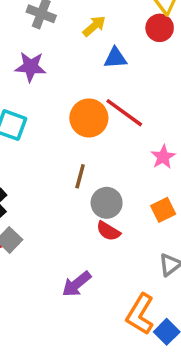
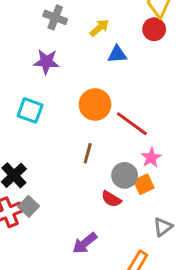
red line: (124, 113) -> (132, 124), moved
pink star: (163, 157) -> (151, 158), moved
gray circle: (107, 203) -> (125, 175), moved
orange square: (163, 210) -> (144, 184), moved

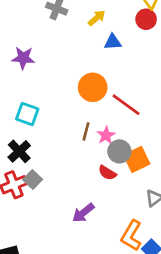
purple star: (46, 62) -> (23, 58), moved
cyan square: (30, 110) -> (27, 114), moved
pink star: (151, 158) -> (106, 135), moved
orange square: (144, 184) -> (137, 159), size x1.4

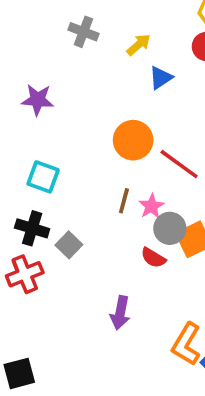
blue triangle: (113, 42) -> (161, 78), turned -30
black cross: (19, 151) -> (32, 228), turned -30
gray square: (33, 179) -> (69, 245), moved
purple arrow: (83, 213) -> (120, 313), turned -40

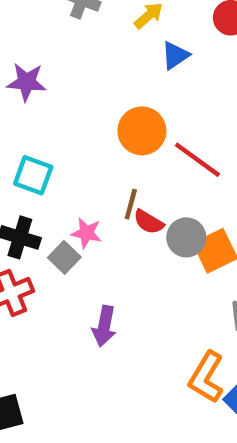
pink star: (151, 206) -> (86, 233), moved, turned -30
red semicircle: (153, 258) -> (149, 222), moved
purple arrow: (120, 313) -> (104, 326), moved

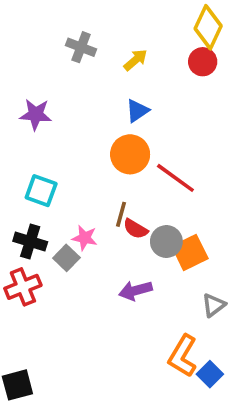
blue triangle: (175, 55) -> (137, 111), moved
purple arrow: (104, 326) -> (135, 291), moved, turned 64

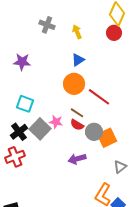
yellow arrow: (135, 60) -> (77, 32), turned -72
brown line: (121, 214) -> (77, 113), moved, turned -72
pink star: (85, 238) -> (56, 122), moved
black cross: (30, 241) -> (19, 132), turned 36
gray square: (66, 258) -> (40, 129), moved, size x1.5

